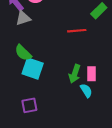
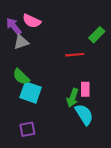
pink rectangle: (91, 74) -> (85, 89), moved
cyan semicircle: (86, 91) -> (84, 115), size x1.5

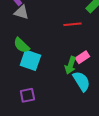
gray triangle: (21, 42) -> (21, 12), turned 35
pink rectangle: (85, 89) -> (82, 57), turned 56

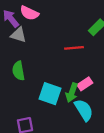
green semicircle: (21, 45) -> (18, 71), turned 36
cyan square: (30, 60) -> (50, 94), moved

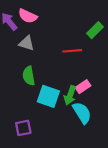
gray triangle: (18, 35) -> (27, 43), moved
green semicircle: (18, 71) -> (29, 76), moved

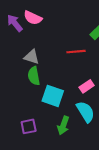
gray triangle: (27, 43) -> (32, 57), moved
green arrow: (70, 95) -> (63, 125), moved

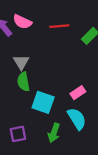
red line: (76, 52) -> (59, 26), moved
gray triangle: (32, 57) -> (21, 62), turned 42

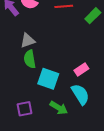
gray triangle: (21, 62) -> (28, 40), turned 42
green arrow: (54, 133) -> (59, 108), turned -78

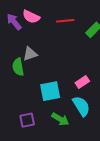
green semicircle: (30, 59) -> (18, 67), moved
cyan square: (48, 79) -> (50, 91), turned -30

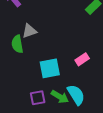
cyan semicircle: (81, 106) -> (76, 95), moved
purple square: (27, 120) -> (38, 98), moved

